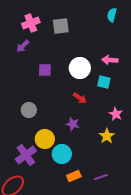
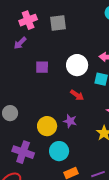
gray circle: (29, 110) -> (10, 113), moved
yellow circle: (45, 139) -> (47, 126), moved
purple cross: (26, 155) -> (23, 152), turned -35

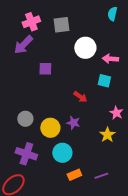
purple arrow: (20, 43) -> (23, 45), size x1.5
white circle: (77, 65) -> (85, 48), moved
gray circle: (10, 113) -> (25, 119), moved

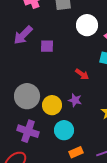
purple arrow: (23, 45) -> (23, 35), moved
gray circle: (25, 119) -> (27, 96), size x1.6

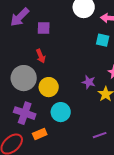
red arrow: (82, 74) -> (41, 56), moved, turned 32
purple star: (75, 100) -> (89, 82), moved
orange rectangle: (76, 152) -> (40, 134), moved

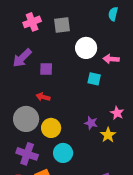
cyan square: (103, 40) -> (94, 79), moved
red arrow: (41, 56) -> (43, 97), turned 128

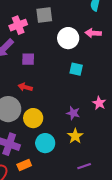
pink cross: (32, 22) -> (18, 25), moved
pink arrow: (111, 59) -> (93, 33), moved
yellow star: (108, 135) -> (75, 136), moved

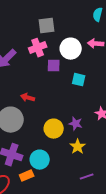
pink cross: (18, 25) -> (38, 48), moved
purple square: (28, 59) -> (54, 66), moved
yellow circle: (33, 118) -> (54, 129), moved
cyan circle: (45, 143) -> (40, 160), moved

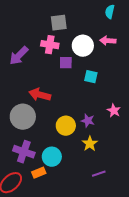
pink cross: (38, 48) -> (50, 45), turned 30
red arrow: (28, 98) -> (40, 95), size x1.5

